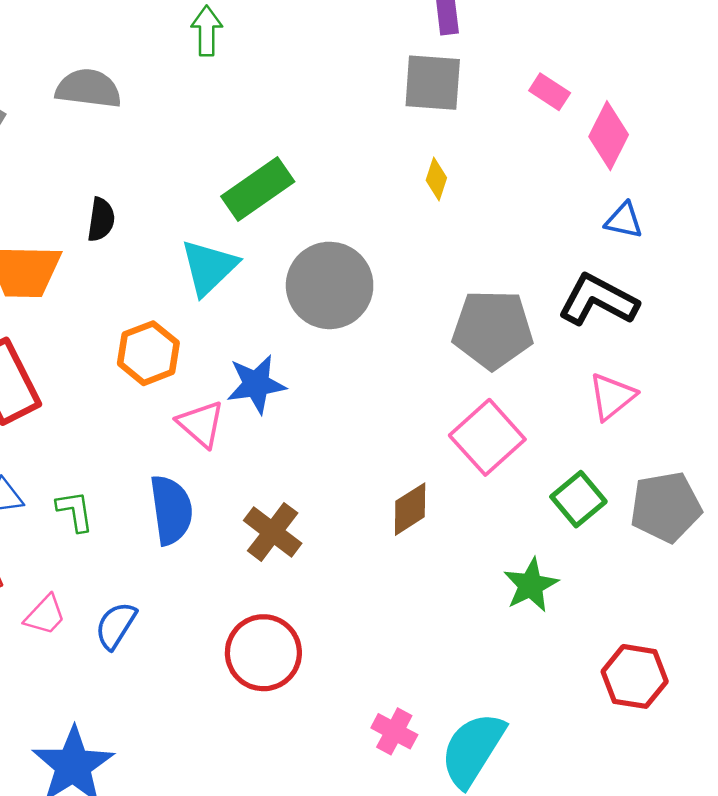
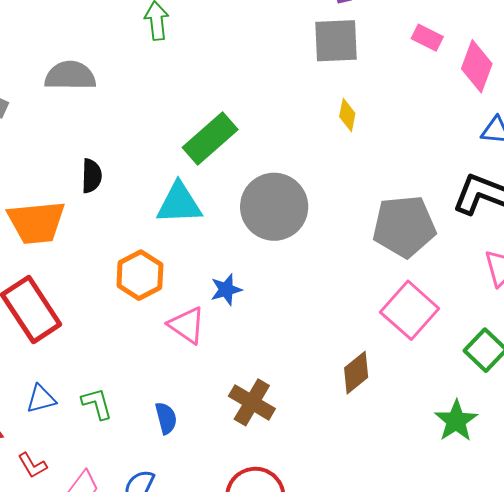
cyan triangle: (209, 267) -> (179, 203), turned 48
blue star: (256, 384) -> (226, 290), size x0.7
blue semicircle: (171, 510) -> (166, 418), moved, size x0.6

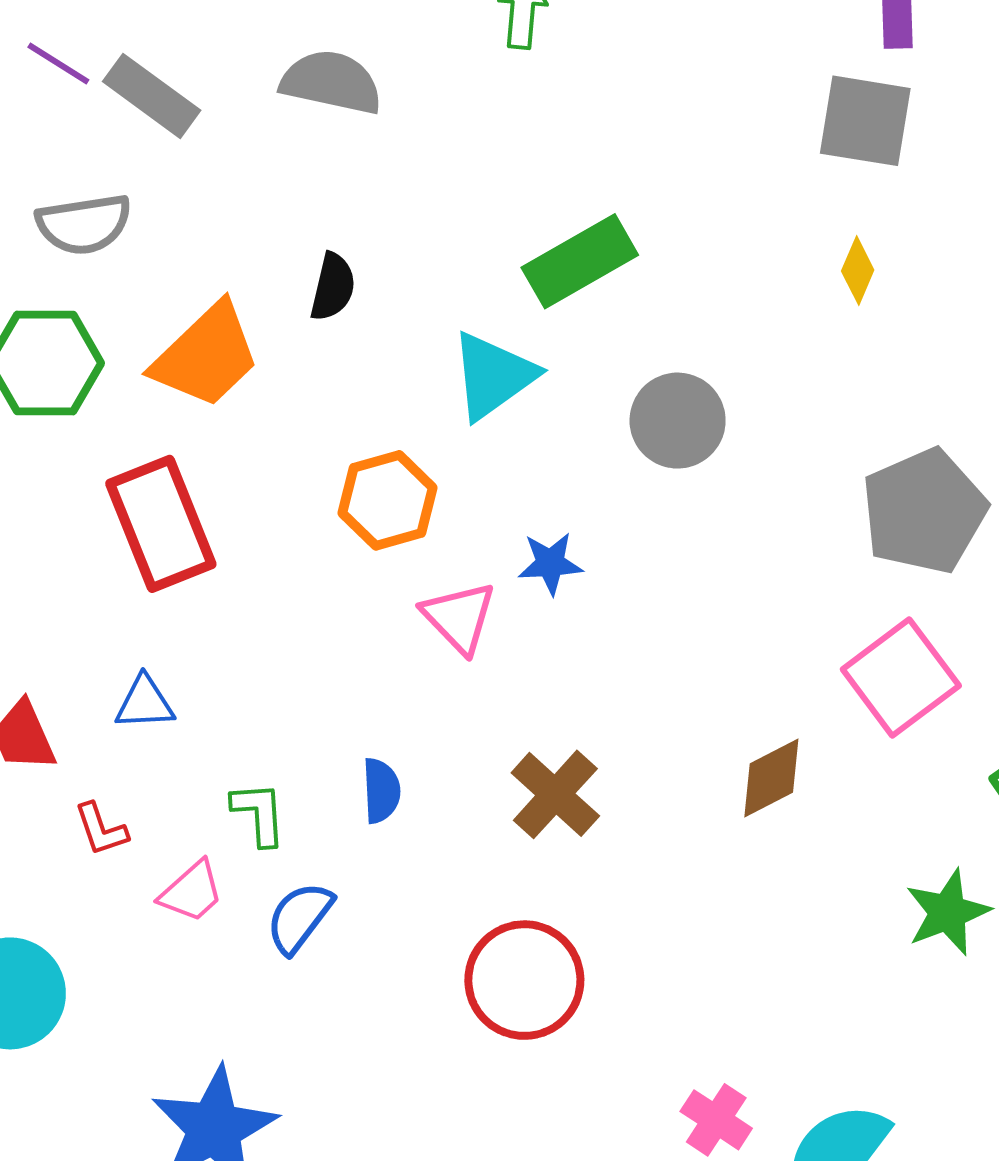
cyan triangle: (179, 203) -> (493, 376), turned -45
gray circle: (274, 207) -> (678, 421), size x0.7
orange trapezoid: (36, 222) -> (206, 356), turned -50
gray pentagon: (404, 226) -> (924, 511), turned -30
green L-shape: (97, 404) -> (259, 814), moved

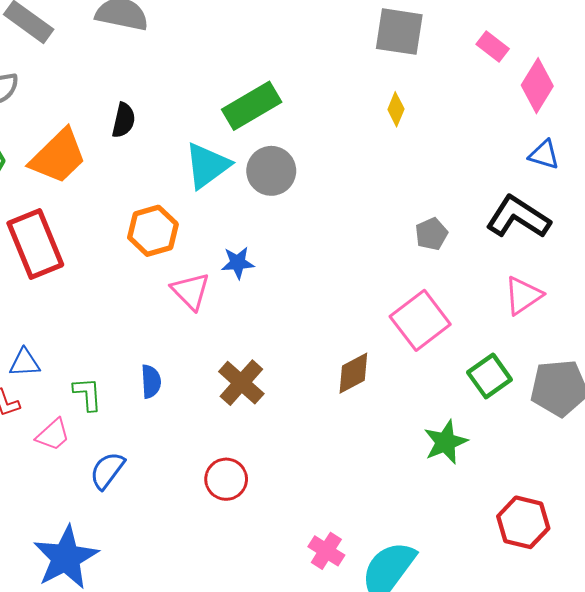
gray circle: (678, 421) -> (271, 171), moved
gray pentagon: (924, 511) -> (431, 234), size x0.5
blue triangle: (145, 703) -> (25, 363), moved
blue semicircle: (299, 918) -> (107, 470), moved
red circle: (524, 980) -> (226, 479), size x0.7

